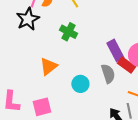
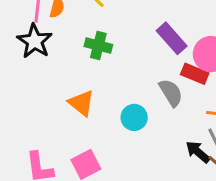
purple rectangle: (115, 50) -> (172, 38), moved
orange triangle: (49, 66) -> (81, 103), turned -30

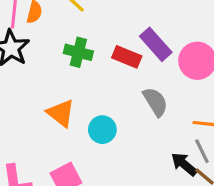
red rectangle: (195, 74) -> (127, 57), moved
cyan circle: (134, 117) -> (102, 130), moved

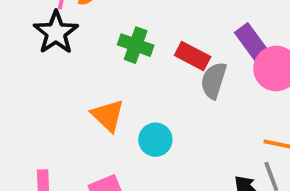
purple rectangle: (156, 44) -> (253, 44), moved
gray semicircle: (155, 102) -> (214, 80), moved, turned -136

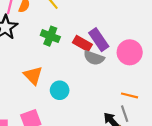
purple rectangle: (253, 44) -> (99, 40), moved
gray semicircle: (214, 80) -> (94, 58), turned -90

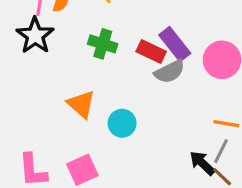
gray semicircle: (94, 58) -> (170, 72), turned -42
gray line: (125, 114) -> (221, 151), turned 49

